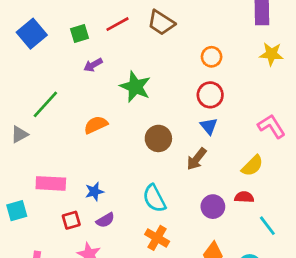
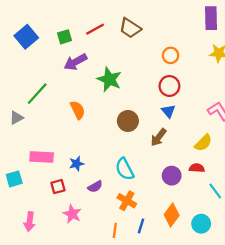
purple arrow: (93, 65) -> (75, 62), size x1.5
orange semicircle: (96, 125) -> (78, 110), turned 90
purple semicircle: (105, 220) -> (95, 187), moved

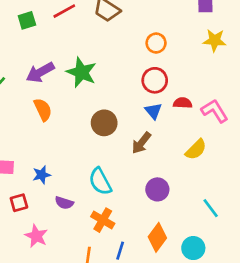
purple arrow: (75, 62) -> (40, 72), moved
red semicircle: (197, 168) -> (183, 103), moved
purple semicircle: (95, 187) -> (64, 203), turned 48

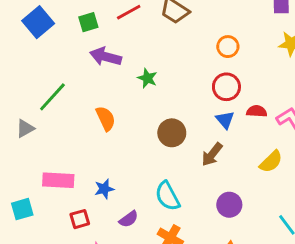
purple arrow: (40, 72) -> (106, 57), moved, turned 44
green star: (81, 72) -> (147, 78), size x0.6
purple semicircle: (64, 203) -> (129, 219), turned -54

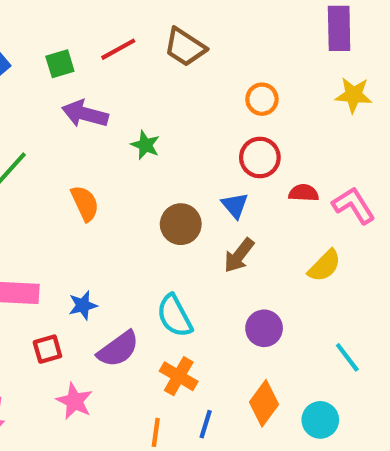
blue triangle: (225, 120) -> (235, 205), moved
purple semicircle: (129, 219) -> (118, 349), size x1.5

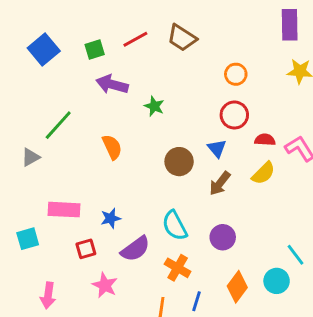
yellow semicircle: (324, 266) -> (263, 173), moved
purple circle: (264, 328) -> (223, 237), moved
cyan circle: (320, 420) -> (277, 281), moved

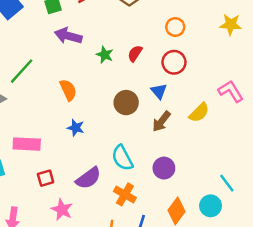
red semicircle: (265, 140) -> (135, 53), moved, turned -60
blue star: (111, 218) -> (76, 128), moved, turned 30

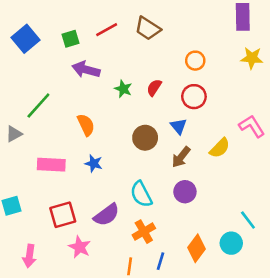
pink rectangle: (27, 144) -> (51, 165), moved
purple circle: (164, 168) -> (185, 192), moved
red square: (46, 178) -> (63, 215), size x1.5
orange cross: (125, 194) -> (144, 232), turned 30

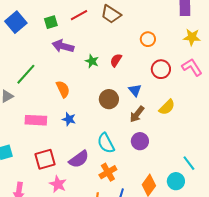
red circle: (194, 97) -> (161, 69), moved
pink L-shape: (252, 126) -> (192, 67), moved

